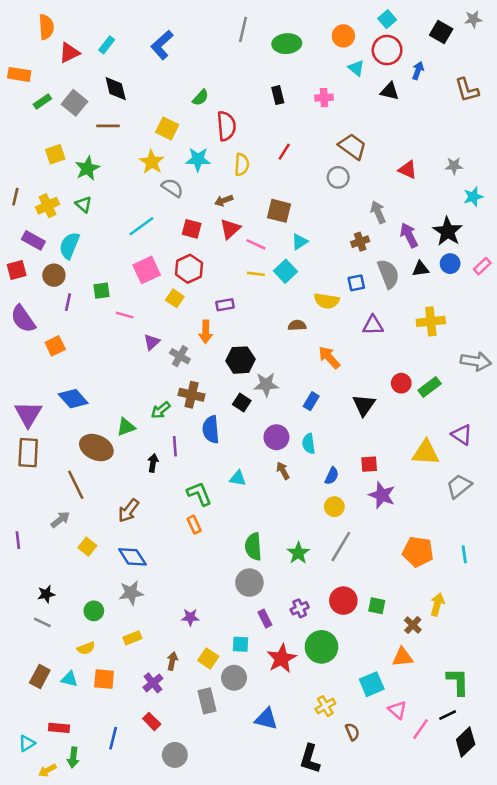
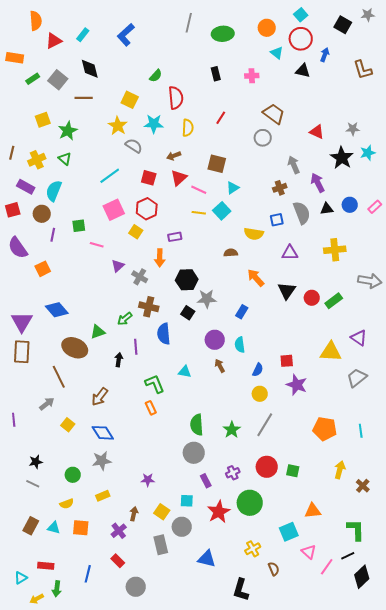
black star: (448, 231) -> (342, 158), moved
black triangle: (364, 405) -> (287, 291), moved
brown cross: (413, 625) -> (363, 486), moved

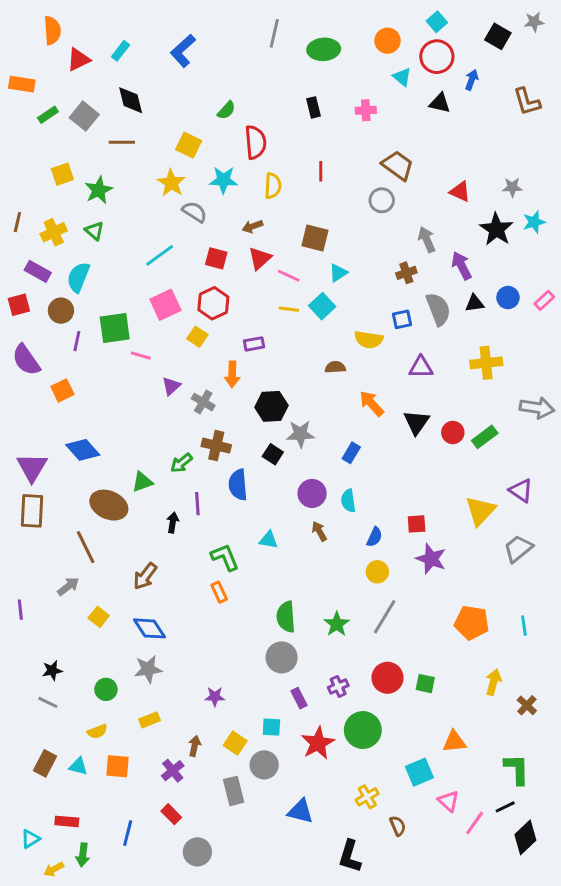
red line: (221, 118) -> (321, 171), turned -32
green square: (79, 226) -> (115, 328), size x1.6
yellow triangle: (331, 352) -> (480, 511), turned -50

